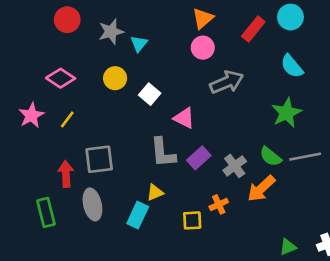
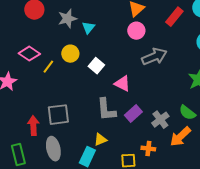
yellow line: (67, 119) -> (48, 67), moved
orange cross: (219, 204) -> (148, 149), turned 32

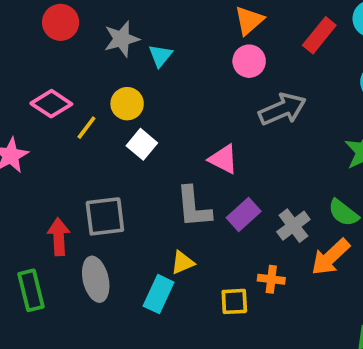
white square: (96, 66) -> (142, 144), moved

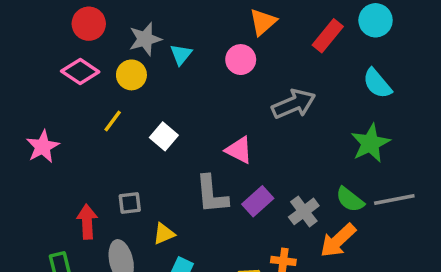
pink circle: (249, 61) -> (241, 60), moved
pink diamond: (51, 104) -> (80, 71), moved
yellow circle: (127, 104) -> (131, 75), moved
gray square: (105, 216) -> (130, 203), size x0.6
yellow triangle: (183, 263) -> (164, 234), moved

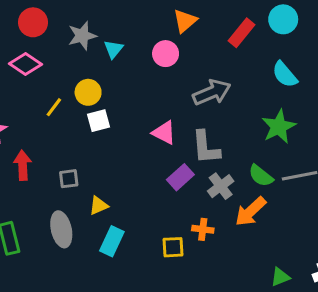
yellow circle: (131, 75) -> (88, 92), moved
white square: (164, 136) -> (99, 121), turned 35
gray L-shape: (212, 194) -> (206, 147), moved
red arrow: (87, 222) -> (23, 165), moved

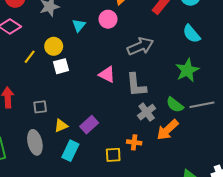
cyan triangle: (113, 49) -> (79, 25), moved
purple rectangle: (180, 177) -> (89, 125), moved

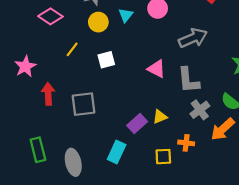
yellow circle: (54, 46) -> (98, 22), moved
gray square: (40, 107) -> (84, 104), size x1.6
yellow triangle: (61, 126) -> (160, 117), moved
gray ellipse: (35, 142) -> (73, 162), moved

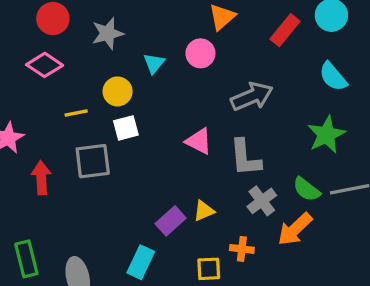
yellow circle: (98, 22) -> (118, 91), moved
yellow line: (72, 49) -> (76, 113), turned 42
gray square: (84, 104) -> (93, 161), moved

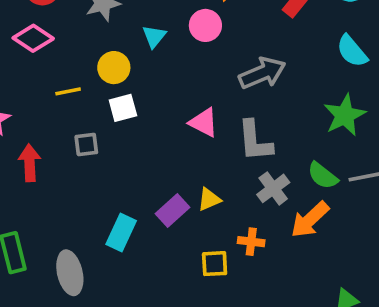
gray square: (93, 161) -> (86, 145), size x0.6
cyan rectangle: (141, 262) -> (121, 232), moved

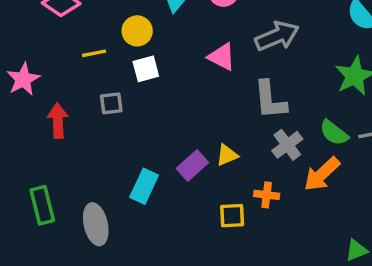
pink triangle: (204, 123) -> (222, 57), moved

